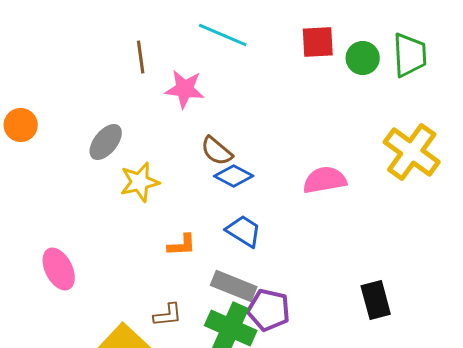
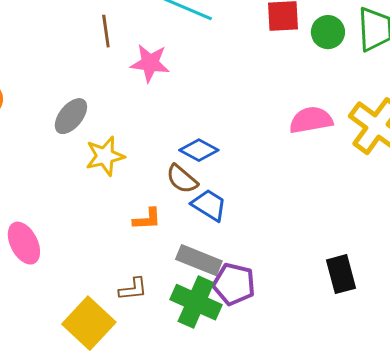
brown semicircle: (217, 151) -> (182, 179), moved
pink semicircle: (325, 180) -> (311, 120), moved

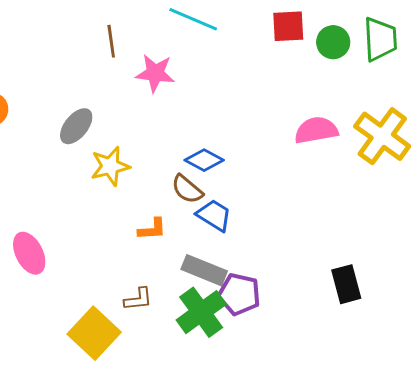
green cross: (196, 302) -> (201, 312), turned 30

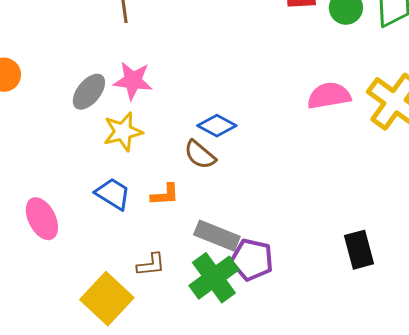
pink star: (155, 73) -> (133, 81), moved
blue trapezoid: (214, 215) -> (113, 194), moved

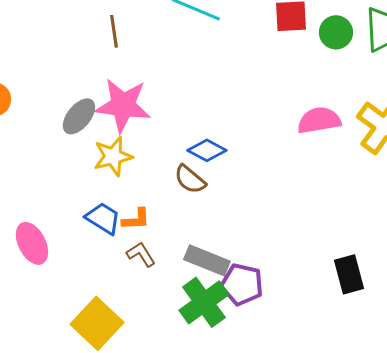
pink star: (133, 81) -> (123, 105), size x1.4
orange L-shape: (165, 195) -> (136, 219), moved
brown L-shape: (151, 265) -> (141, 254), moved, turned -116

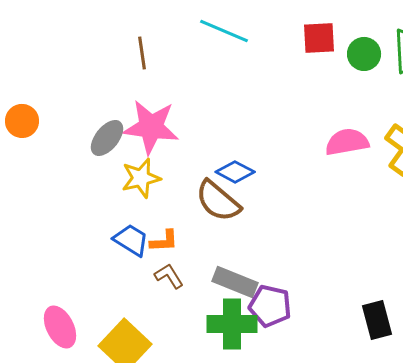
brown semicircle: (190, 179) -> (218, 201), size x1.4
pink ellipse: (32, 243) -> (60, 327), moved
black rectangle: (349, 274) -> (377, 320), moved
green cross: (204, 302) -> (232, 324), turned 36

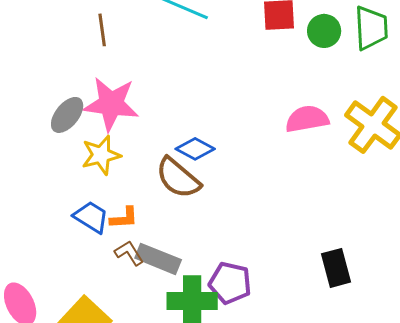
gray rectangle: (235, 282) -> (158, 259), moved
black rectangle: (377, 320) -> (336, 268), moved

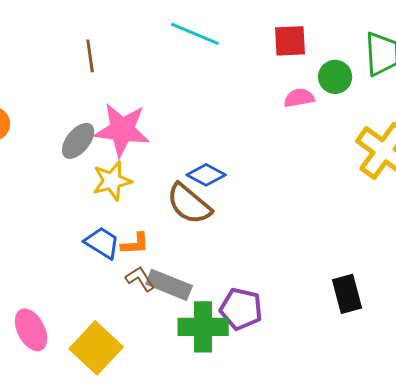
brown line: (102, 30) -> (90, 56), moved
green circle: (324, 31) -> (335, 77), moved
pink semicircle: (307, 119) -> (299, 98), moved, size x0.7

